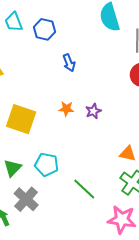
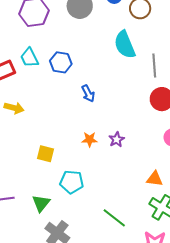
yellow square: (21, 119) -> (45, 154), size x0.6
cyan pentagon: (47, 164) -> (72, 182), moved

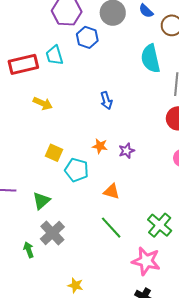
blue hexagon: (61, 62) -> (87, 37), moved
yellow arrow: (14, 108) -> (43, 103), moved
orange triangle: (155, 179) -> (112, 191), moved
cyan pentagon: (72, 182) -> (77, 170), moved

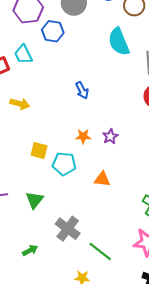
green line: (111, 228) -> (100, 251), moved
gray cross: (52, 233) -> (68, 229), moved
green arrow: (29, 250) -> (30, 250), turned 91

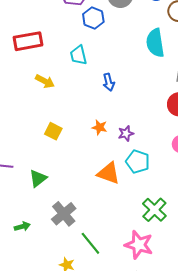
cyan trapezoid: (23, 54) -> (78, 55), moved
cyan pentagon: (64, 164) -> (138, 162), moved
orange triangle: (102, 179) -> (109, 173), size x1.4

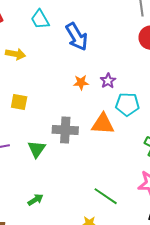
blue arrow: (109, 82) -> (77, 37), size x1.6
yellow square: (53, 131) -> (19, 102), moved
gray cross: (64, 214) -> (65, 130), moved, turned -30

